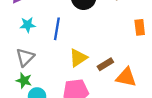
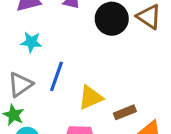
blue line: (57, 29) -> (57, 76), moved

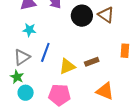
brown rectangle: (125, 112) -> (92, 62), moved

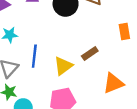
orange triangle: (105, 91) -> (113, 83), turned -30

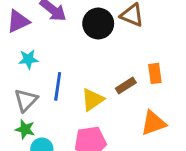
orange rectangle: (124, 32) -> (155, 73), moved

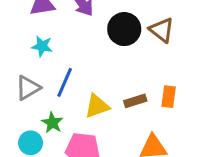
green star: (25, 129) -> (52, 123), moved

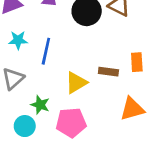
blue line: (65, 82) -> (46, 51), moved
brown rectangle: (135, 101) -> (108, 72), turned 36

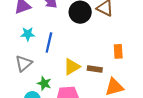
brown rectangle: (108, 72) -> (95, 69), moved

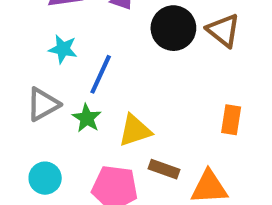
brown rectangle: (95, 69) -> (164, 169), moved
green star: (44, 83) -> (87, 118), moved

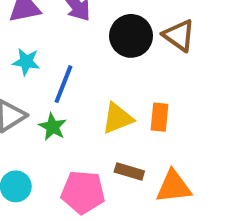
orange rectangle: (231, 120) -> (160, 117), moved
yellow triangle: (135, 131) -> (117, 118), moved

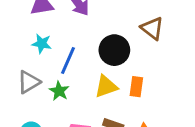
black circle: (131, 36) -> (114, 50), moved

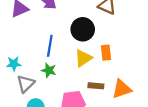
cyan star: (42, 44) -> (14, 64), moved
gray triangle: (29, 82) -> (26, 84), moved

